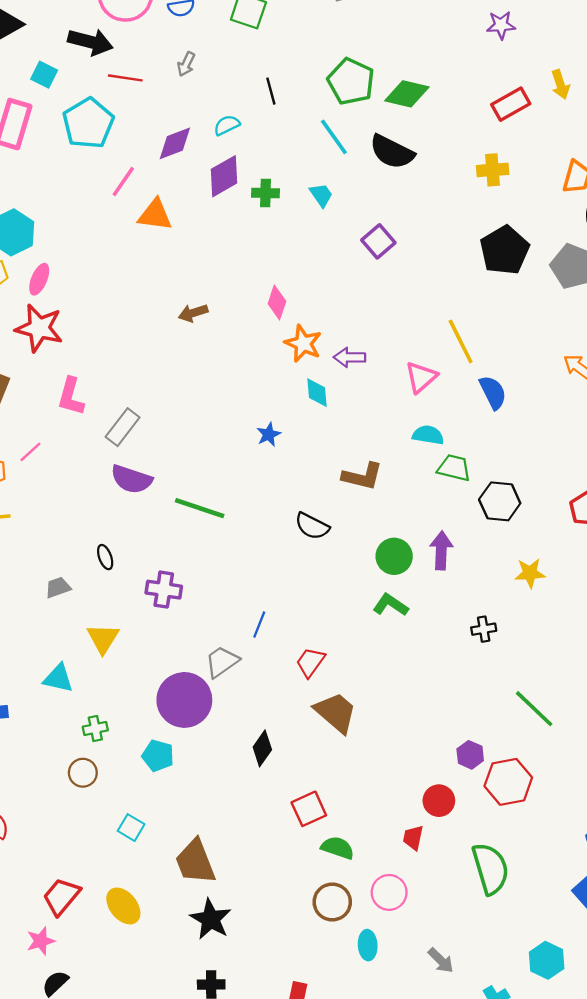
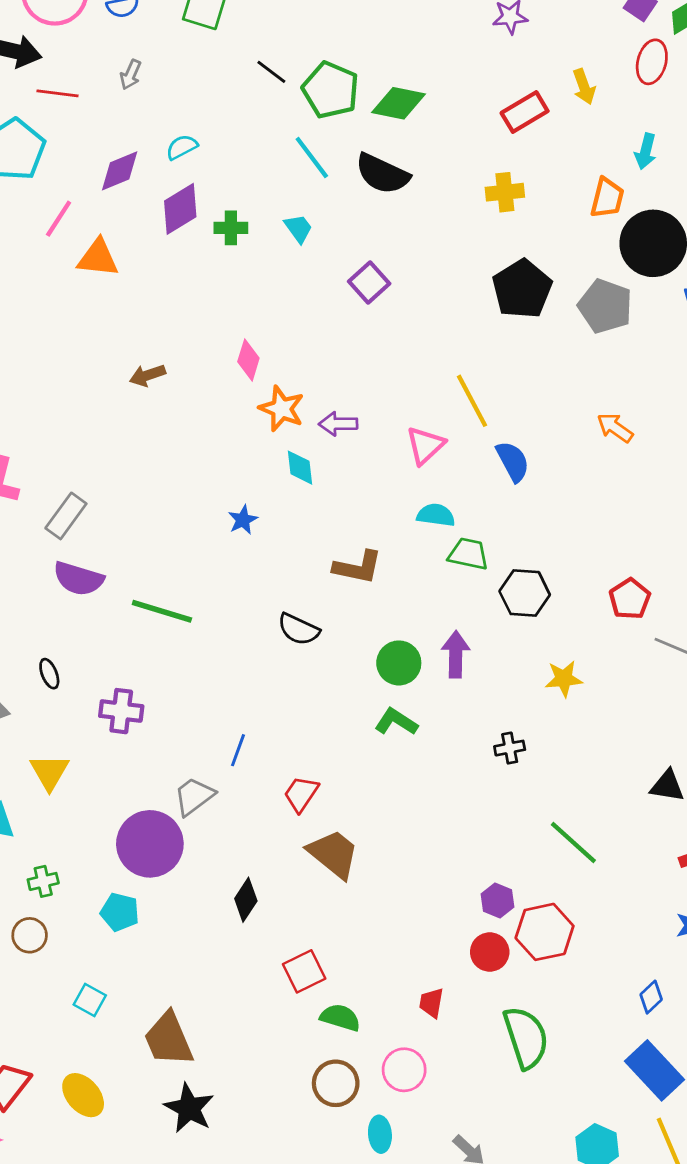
black line: (271, 91) -> (271, 72), moved, turned -36
red circle: (439, 801) -> (490, 952), moved

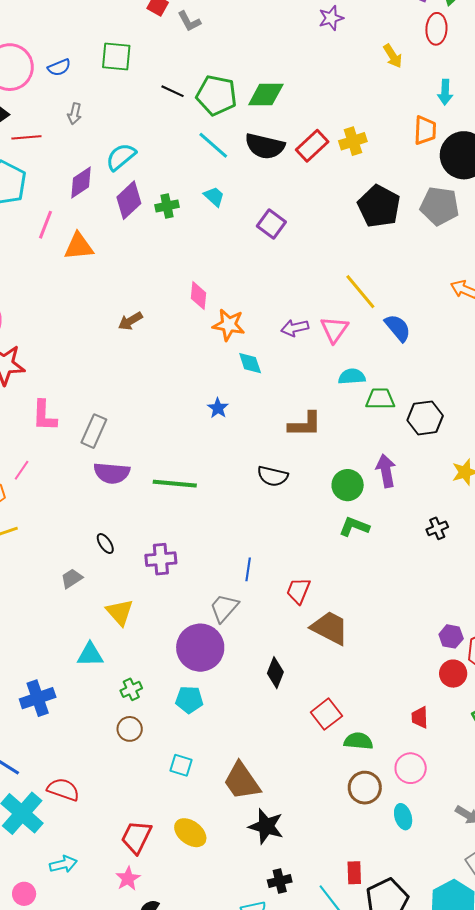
red rectangle: (525, 112) -> (312, 146), moved
cyan semicircle: (182, 147) -> (121, 157), size x1.4
purple arrow: (338, 424) -> (295, 328), moved

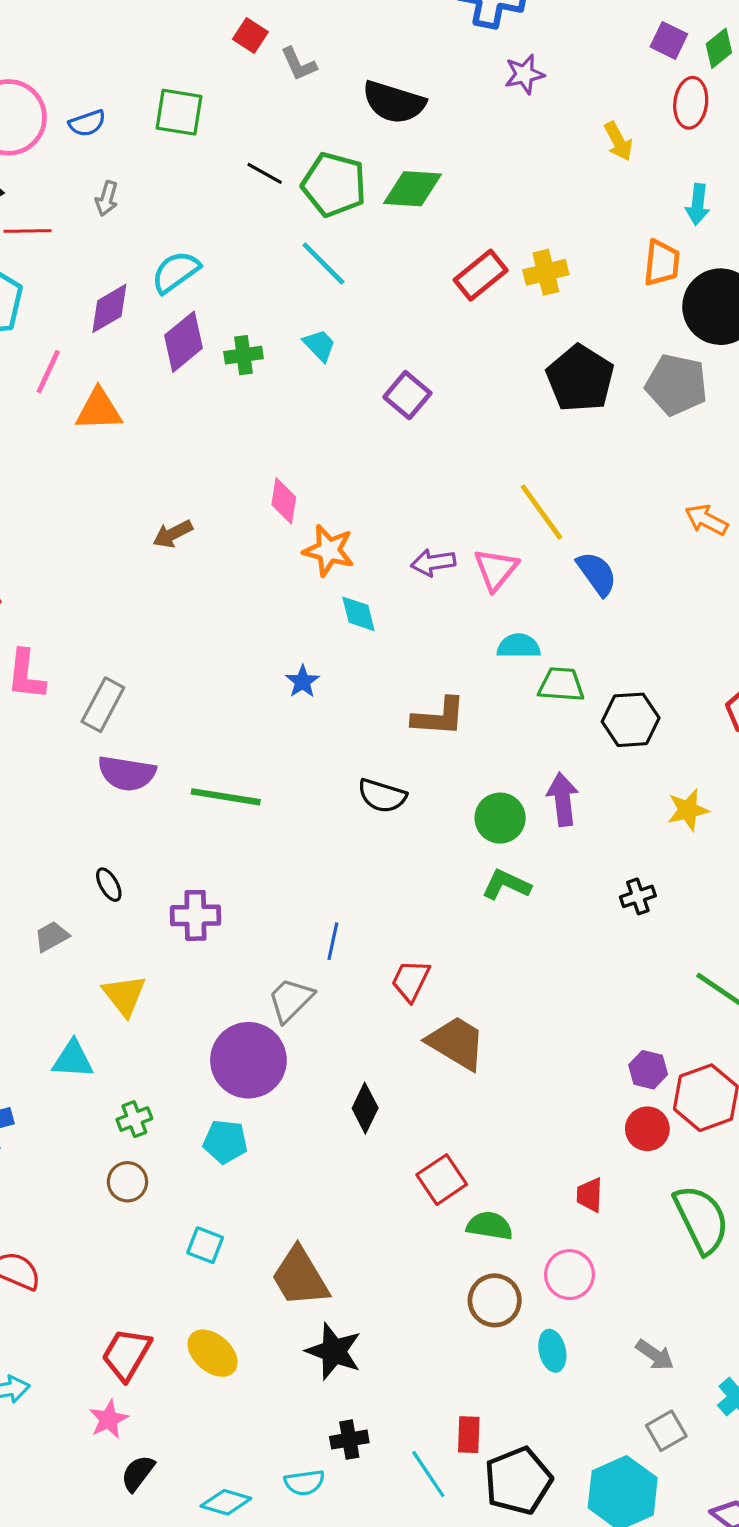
black semicircle: (265, 146) -> (394, 102), moved

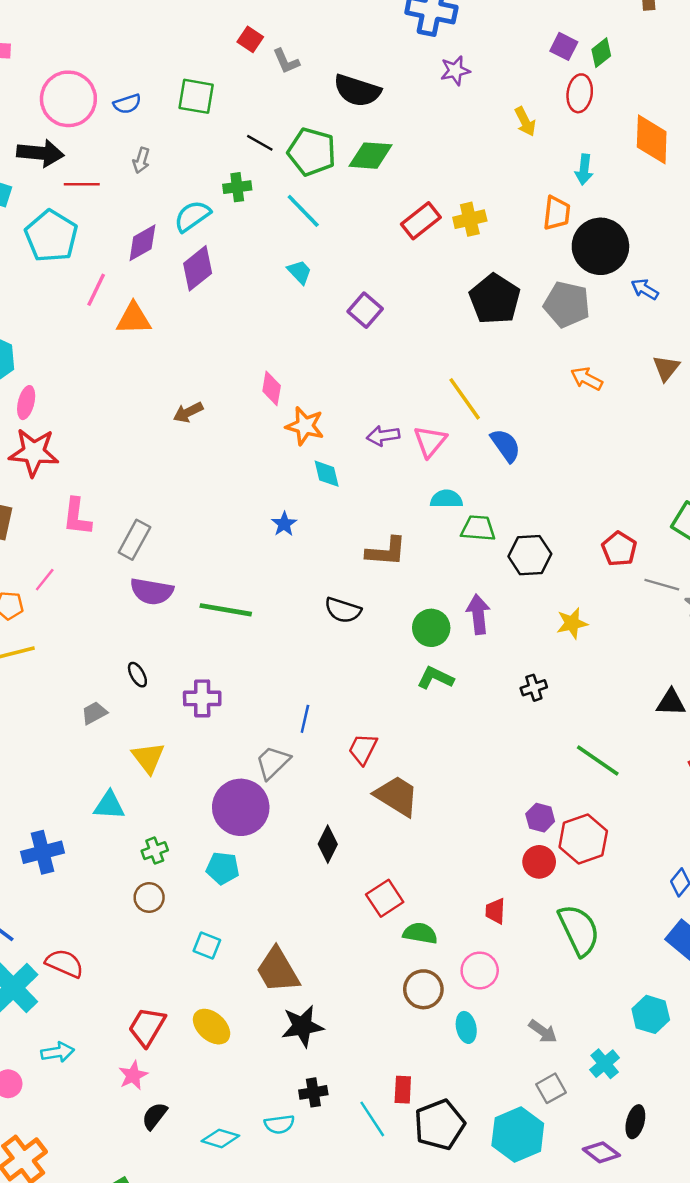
green cross: (243, 355) -> (237, 187), moved
orange arrow: (706, 520) -> (587, 379), moved
black star: (334, 1351) -> (302, 1026), turned -30

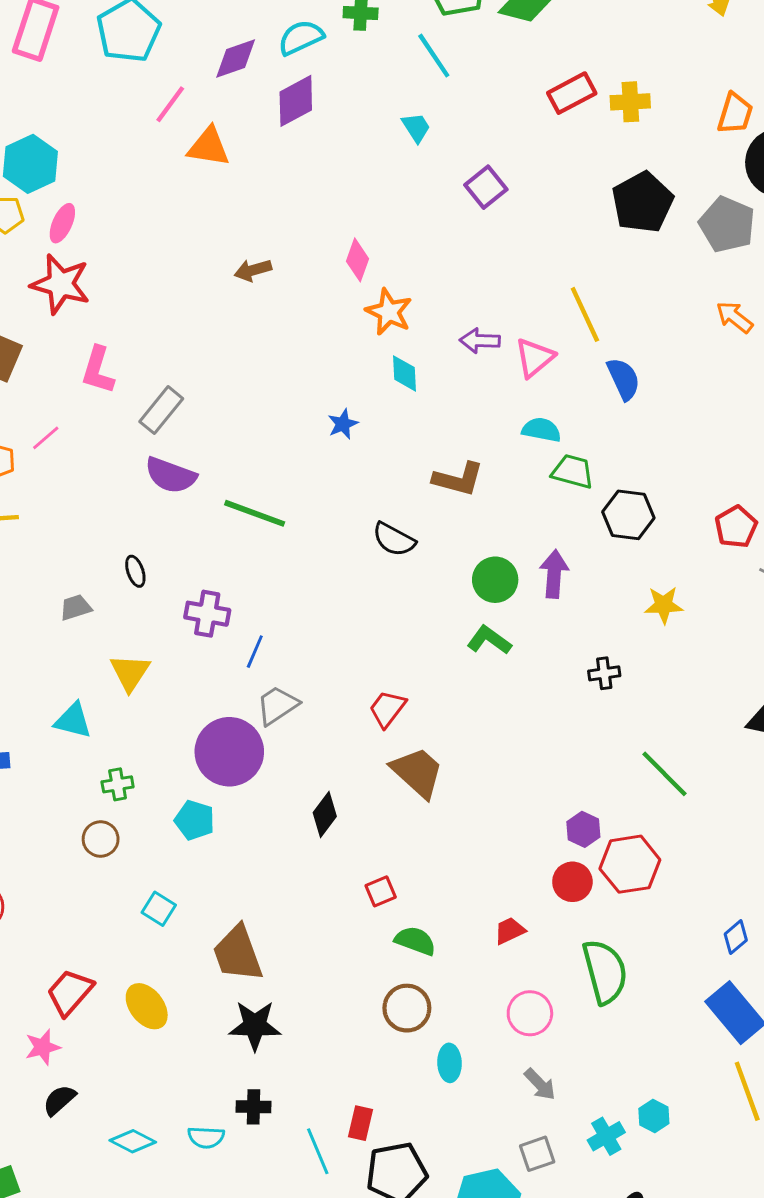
blue line: (305, 719) -> (255, 652), moved
red square: (385, 898) -> (381, 891), size x0.7
red trapezoid: (495, 911) -> (510, 931), turned 52
pink circle: (480, 970) -> (530, 1013), moved
cyan hexagon: (651, 1014) -> (654, 1116), moved, size x0.7

